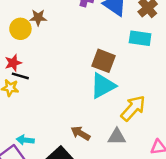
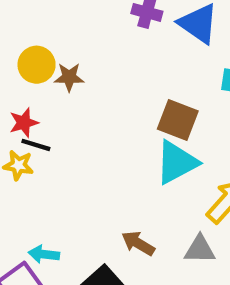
brown star: (38, 18) -> (69, 77), moved

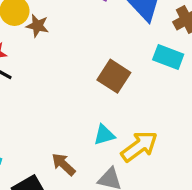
cyan triangle: (177, 162) -> (104, 135), moved, size x0.6

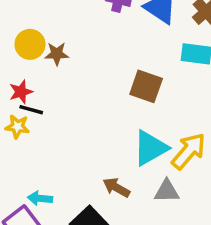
cyan triangle: (104, 135) -> (150, 148), size x1.6

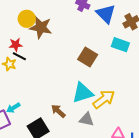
brown star: (57, 54) -> (41, 27), size x1.6
cyan arrow: (40, 198) -> (13, 108), turned -48

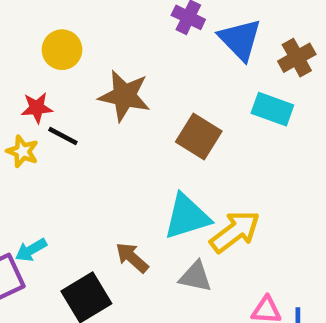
brown star: (41, 27) -> (124, 96), moved
black line: (19, 56) -> (63, 136), moved

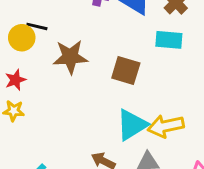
black line: (63, 136) -> (37, 26), moved
yellow arrow: (235, 232) -> (166, 126), turned -140

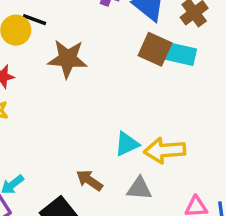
brown square: (126, 71) -> (155, 49), moved
cyan triangle: (132, 125) -> (127, 144), size x0.7

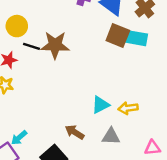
black line: (35, 20) -> (32, 46), moved
yellow arrow: (165, 150) -> (128, 108), size x0.7

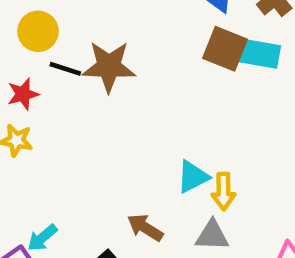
yellow arrow: (128, 108) -> (224, 191), moved, turned -84

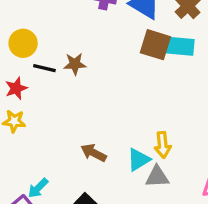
brown star: (109, 66) -> (75, 64), size x0.6
cyan triangle: (193, 177) -> (139, 160), moved
brown arrow: (145, 228) -> (94, 153), moved

